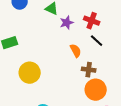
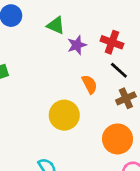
brown cross: (89, 70) -> (126, 98), moved, turned -32
yellow circle: (30, 73) -> (64, 115), moved

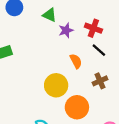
brown cross: (126, 98) -> (100, 81), moved
orange circle: (118, 139) -> (77, 107), moved

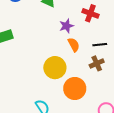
purple star: (66, 30) -> (66, 26), moved
black line: (99, 50) -> (100, 45), moved, turned -48

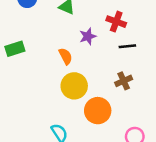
orange semicircle: (74, 45) -> (66, 56), moved
black line: (100, 45) -> (127, 46), moved

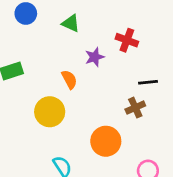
black line: (127, 46) -> (148, 82), moved
yellow circle: (74, 86) -> (50, 112), moved

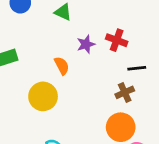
red cross: (127, 40) -> (117, 40), moved
orange circle: (106, 141) -> (121, 127), moved

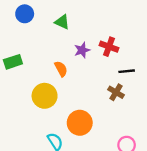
brown cross: (125, 92) -> (116, 92), turned -35
orange circle: (121, 127) -> (80, 123), moved

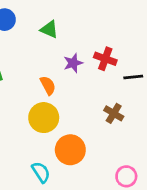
black line: (127, 71) -> (133, 77), moved
yellow circle: (45, 96) -> (44, 118), moved

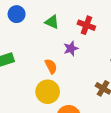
red cross: (105, 59) -> (86, 25), moved

